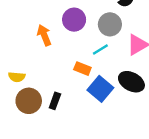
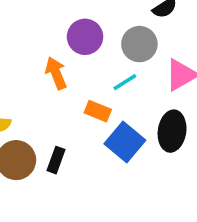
orange arrow: (44, 35) -> (56, 73), moved
black ellipse: (131, 82) -> (172, 131), turned 70

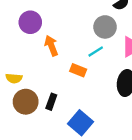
purple circle: (85, 37) -> (30, 22), moved
blue square: (125, 142) -> (81, 123), moved

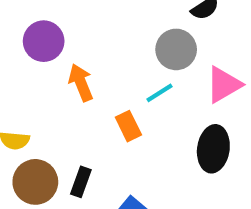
orange rectangle: (78, 70) -> (128, 126), turned 42

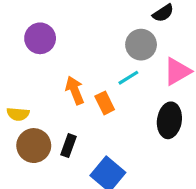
orange arrow: (81, 83) -> (75, 90), moved

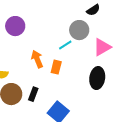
cyan line: (128, 78) -> (65, 45), moved
orange rectangle: (105, 103) -> (56, 67), turned 40

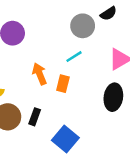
gray circle: (79, 30) -> (83, 26), moved

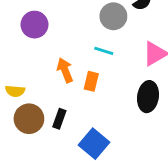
cyan line: (74, 57) -> (104, 51), turned 49

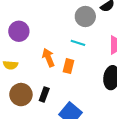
purple circle: (34, 25) -> (19, 31), moved
yellow semicircle: (15, 91) -> (10, 65), moved

